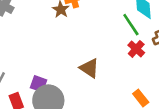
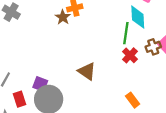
green line: (131, 25) -> (126, 33), turned 40

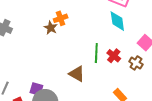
green line: (126, 33) -> (96, 53), moved
brown cross: (153, 47) -> (136, 63), moved, turned -32

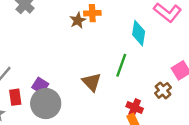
cyan diamond: (117, 21) -> (139, 33), moved
red cross: (114, 56) -> (135, 107), moved, turned -32

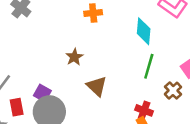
brown star: (78, 20) -> (74, 57), moved
green line: (121, 65) -> (149, 66), moved

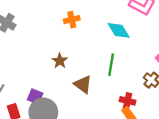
cyan diamond: (144, 31) -> (119, 30), turned -30
green line: (149, 66) -> (111, 65), moved

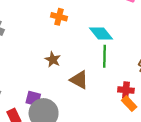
orange cross: (72, 20) -> (59, 17), turned 35
cyan diamond: (119, 30) -> (101, 34), moved

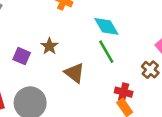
green line: (104, 56) -> (106, 52), turned -40
purple square: (33, 98) -> (22, 56), moved

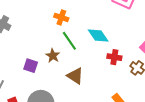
green line: (106, 52) -> (69, 41), moved
red cross: (124, 92) -> (114, 57), moved

